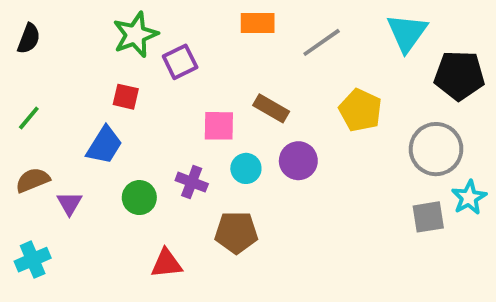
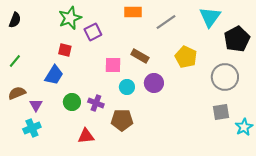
black pentagon: (459, 75) -> (237, 39), turned -30
purple cross: (192, 182) -> (96, 103), moved
cyan star: (469, 198) -> (244, 127), moved
cyan cross: (33, 260) -> (32, 128), moved

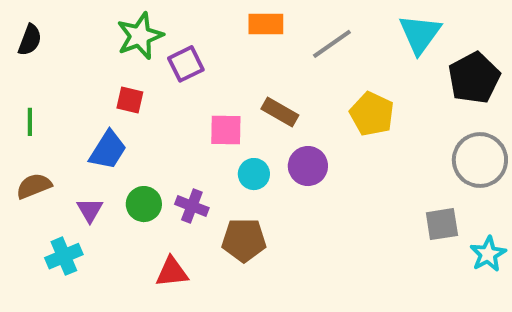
green line: (15, 61) -> (30, 122), turned -40
gray circle: (225, 77) -> (480, 160), moved
purple triangle: (36, 105) -> (90, 210), moved

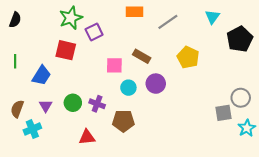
cyan triangle: (420, 34) -> (212, 17), size x0.7
red square: (130, 100) -> (66, 50), size x1.5
blue trapezoid: (108, 150) -> (41, 75), moved
gray circle: (480, 160) -> (241, 98), moved, size x0.7
brown semicircle: (34, 186) -> (17, 109), moved, turned -48

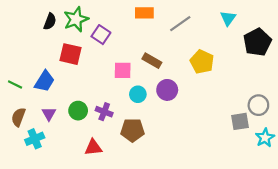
black semicircle: (15, 20) -> (50, 21), moved
purple square: (94, 32) -> (101, 35), turned -30
green line: (15, 61) -> (15, 84), moved, turned -64

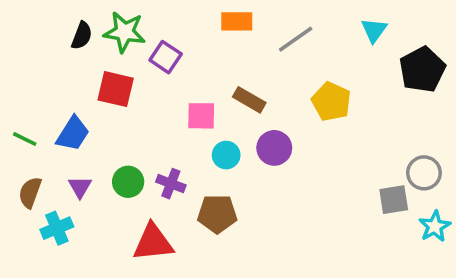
green star: (76, 19) -> (125, 32), turned 30
red triangle: (93, 148) -> (153, 242), size x1.4

